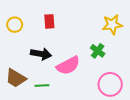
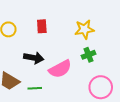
yellow star: (112, 25) -> (84, 29), moved
green cross: (98, 51) -> (89, 55), turned 32

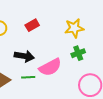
red rectangle: (42, 26) -> (32, 25), turned 64
green line: (35, 88) -> (28, 77), moved

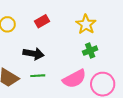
yellow star: (74, 28) -> (86, 24), turned -30
pink semicircle: (50, 67) -> (74, 79), moved

